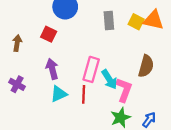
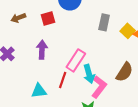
red square: (49, 34) -> (48, 18), turned 32
brown arrow: (17, 43) -> (18, 18), turned -136
cyan triangle: (59, 94) -> (39, 91), moved

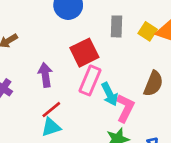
red square: (48, 18) -> (84, 53), moved, size x1.5
red line: (63, 80) -> (51, 110), moved, turned 42

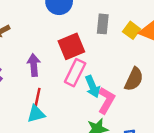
red line: (51, 110) -> (37, 98), turned -42

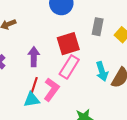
cyan arrow: (93, 87) -> (102, 71), moved
pink L-shape: (106, 100) -> (51, 89), moved

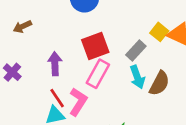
gray rectangle: (98, 27) -> (136, 51), moved, turned 35
red line: (34, 85) -> (57, 98), turned -49

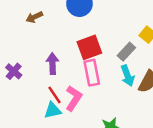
brown arrow: (22, 27) -> (34, 17), moved
pink rectangle: (98, 74) -> (92, 73), turned -40

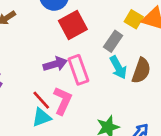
red square: (89, 47) -> (73, 25), moved
purple arrow: (53, 64) -> (55, 64), moved, turned 84

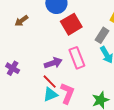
purple arrow: (55, 64) -> (53, 63), moved
pink L-shape: (63, 101) -> (67, 93), moved

